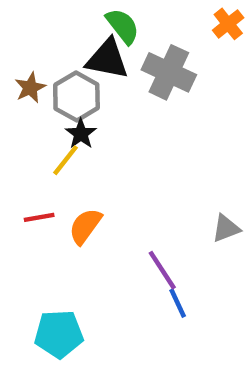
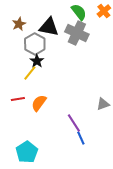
green semicircle: (123, 26) -> (79, 12), moved
brown star: (30, 88) -> (19, 24), moved
cyan pentagon: (59, 334) -> (27, 152), turned -30

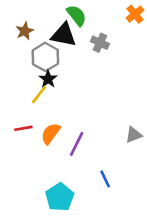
green semicircle: (79, 12) -> (77, 15), moved
gray cross: (77, 33) -> (100, 43), size x0.6
purple line: (74, 123) -> (77, 144), moved, turned 60
cyan pentagon: (27, 152) -> (60, 197), moved

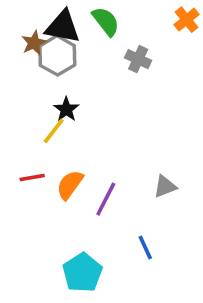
black triangle: (64, 35) -> (63, 27), moved
gray hexagon: (45, 57) -> (57, 55), moved
gray triangle: (134, 135) -> (165, 187), moved

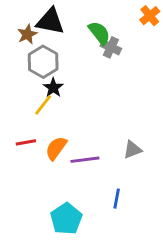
green semicircle: (106, 21) -> (99, 33), moved
gray hexagon: (57, 55) -> (43, 62), moved
purple line: (106, 199) -> (85, 160), turned 56
blue line: (145, 248) -> (117, 199), turned 36

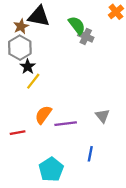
gray hexagon: (43, 62) -> (20, 48), moved
black star: (53, 88) -> (28, 67), moved
red line: (26, 142) -> (18, 133), moved
gray triangle: (132, 150) -> (103, 116), turned -48

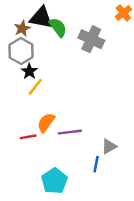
green semicircle: (77, 25) -> (58, 27), moved
gray cross: (86, 36) -> (91, 39), size x1.5
gray triangle: (103, 116) -> (109, 146), moved, turned 40
red line: (18, 133) -> (28, 137), moved

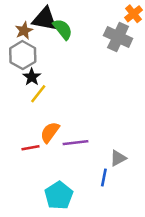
gray cross: (91, 39) -> (118, 37), moved

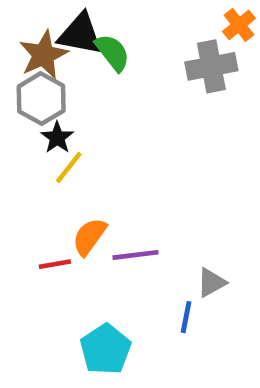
brown star: (24, 31) -> (43, 55), size x1.5
gray cross: (118, 37) -> (211, 66), turned -36

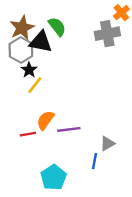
black triangle: (80, 34) -> (41, 42), moved

